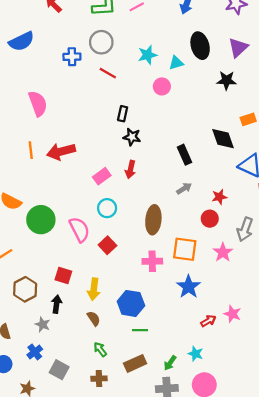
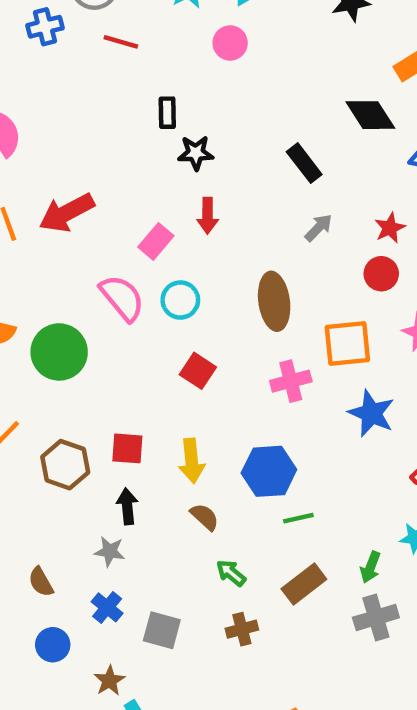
pink semicircle: (79, 230) -> (122, 298), moved
brown hexagon: (25, 289) -> (65, 465), moved

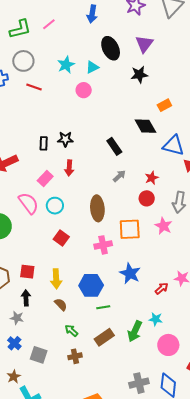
black rectangle: (167, 113) -> (44, 143), moved
blue star: (371, 413) -> (130, 273), moved
green arrow: (370, 567) -> (135, 331), size x1.5
gray cross: (376, 618) -> (139, 383), moved

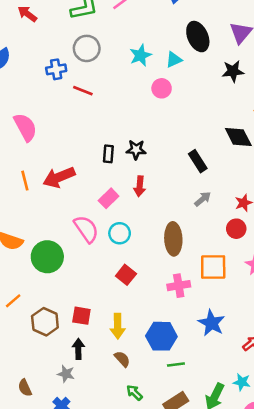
red line: (34, 87) -> (83, 91), moved

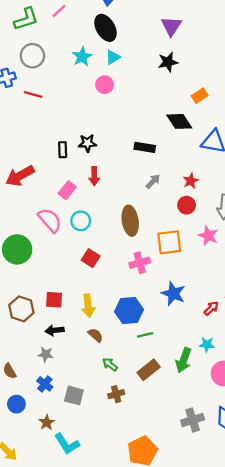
black ellipse: (198, 37) -> (105, 28), moved
black rectangle: (198, 161) -> (145, 147), turned -42
black arrow: (78, 349) -> (55, 330), turned -90

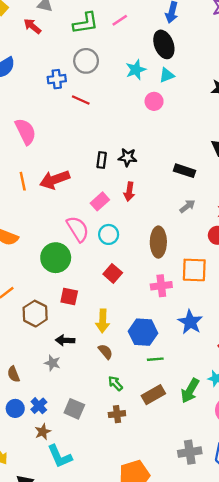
green circle: (17, 249) -> (56, 258), moved
red square: (54, 300) -> (69, 296), moved
blue cross: (45, 384) -> (39, 406), moved

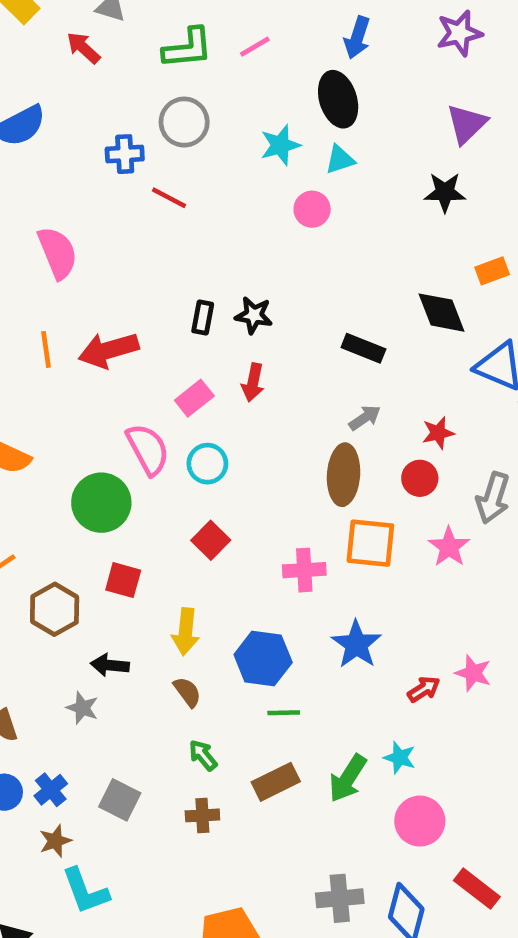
brown ellipse: (158, 242) -> (344, 475), moved

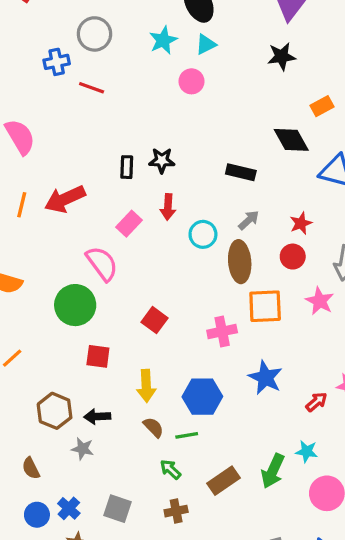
orange line: (46, 349) -> (22, 205), turned 30
cyan circle: (207, 464) -> (203, 234), moved
brown hexagon: (55, 609) -> (55, 411), moved
green line: (284, 713) -> (187, 435), moved

